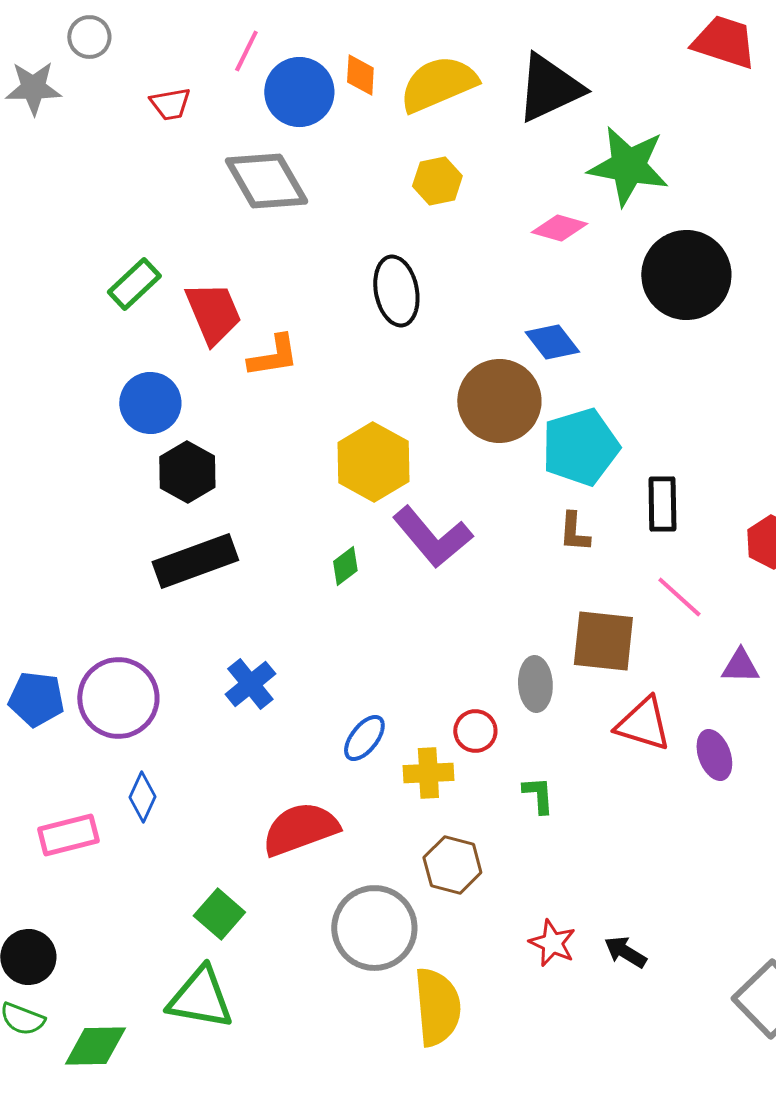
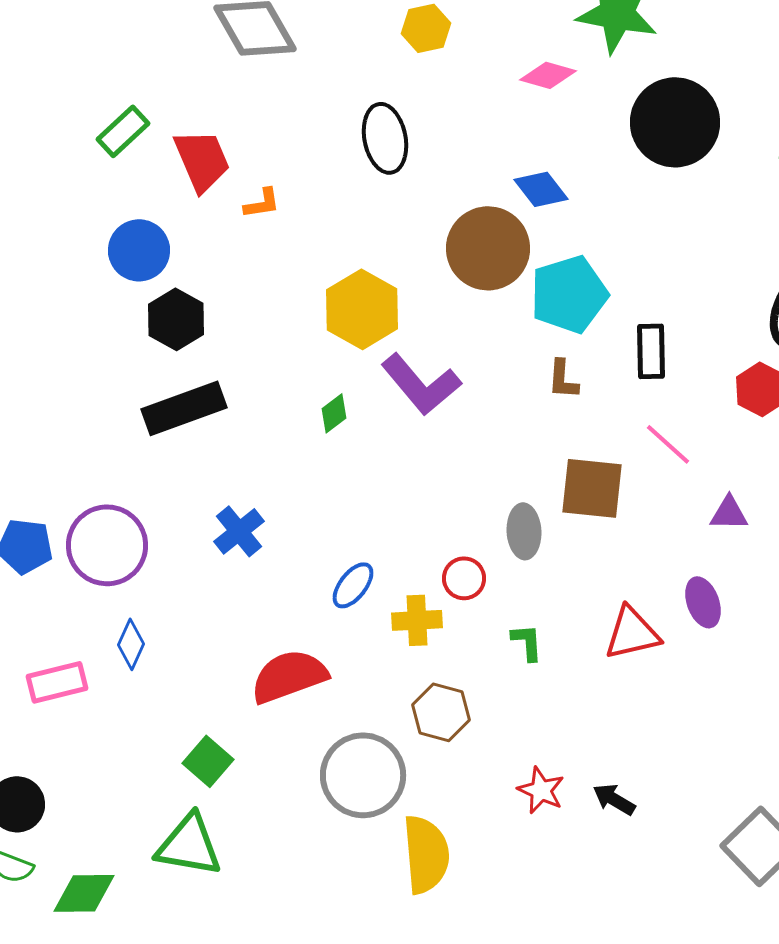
orange L-shape: (273, 356) -> (262, 203), size x0.7
red triangle: (643, 724) -> (632, 633), moved, turned -30

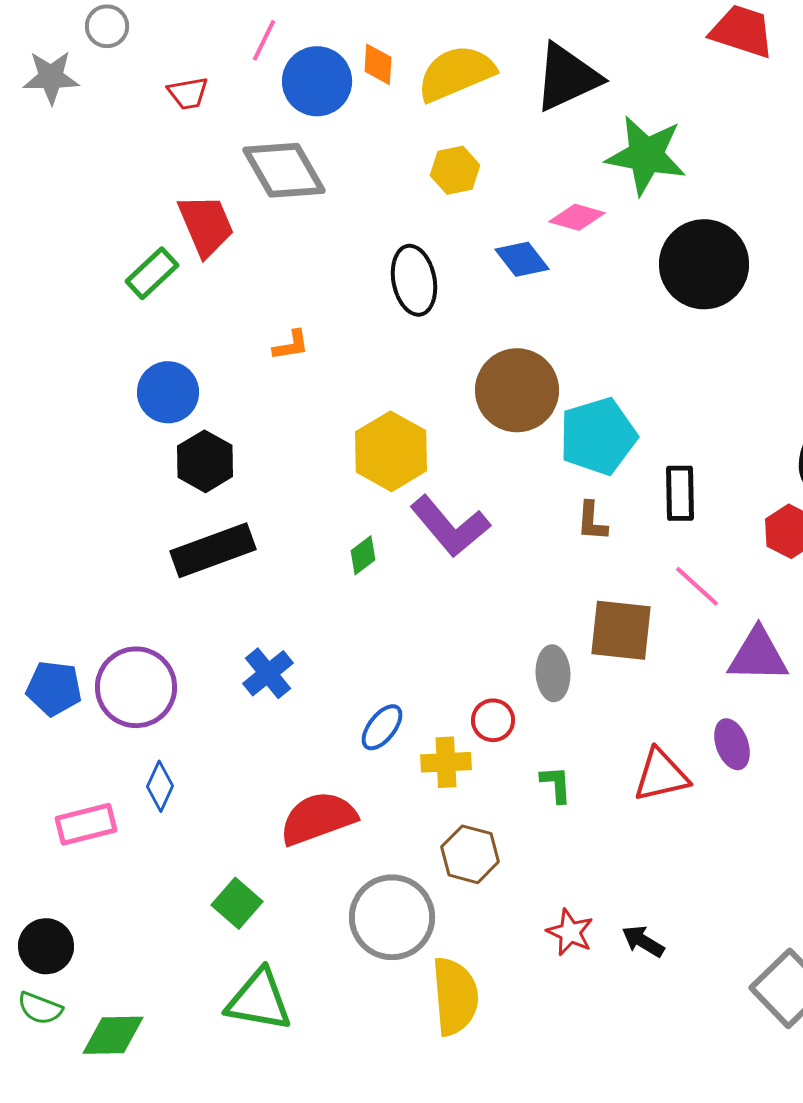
red trapezoid: (202, 160) -> (206, 225), moved
blue diamond: (541, 189) -> (522, 259), moved
purple triangle: (729, 513) -> (758, 655), size x1.6
green triangle: (189, 845) -> (259, 1000), moved

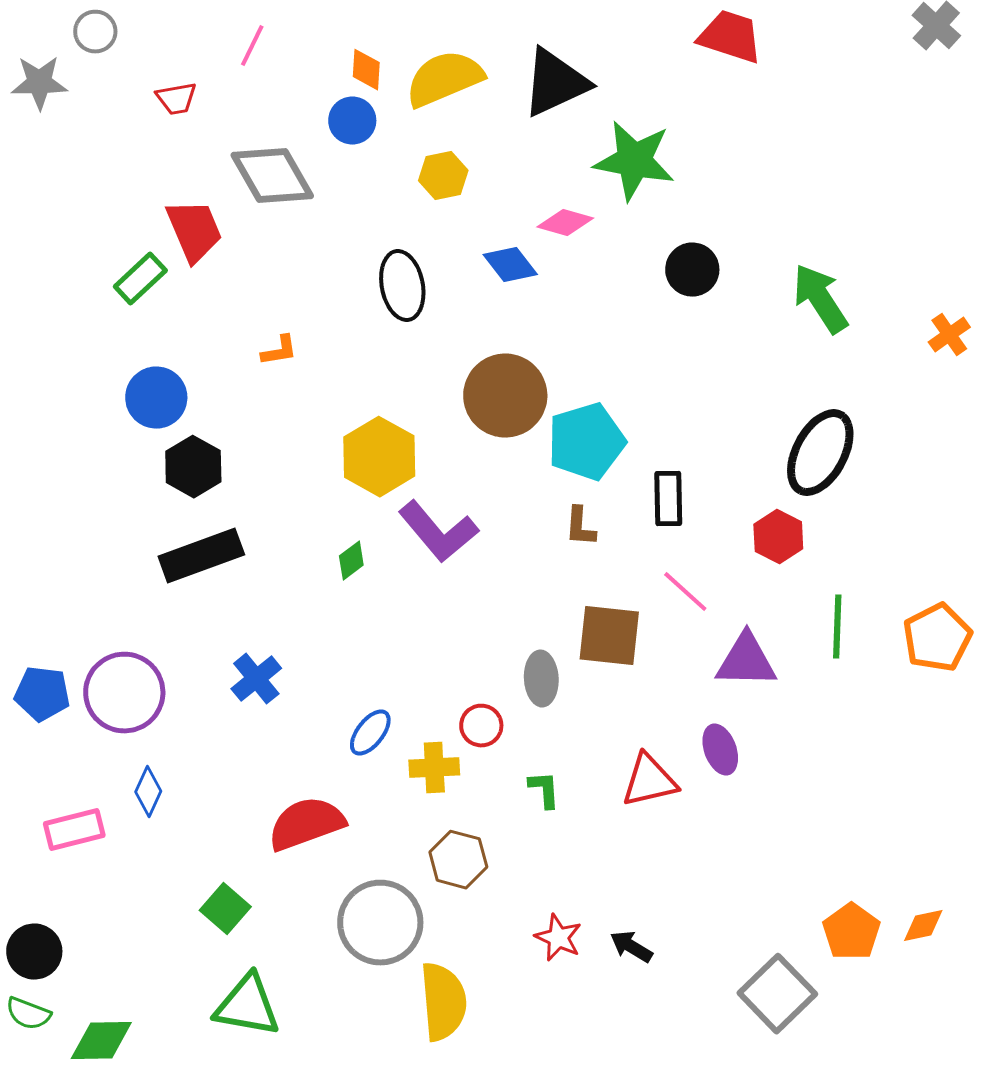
blue circle: (317, 81) -> (352, 121), moved, size x0.7
black circle: (704, 264) -> (692, 270), size x0.6

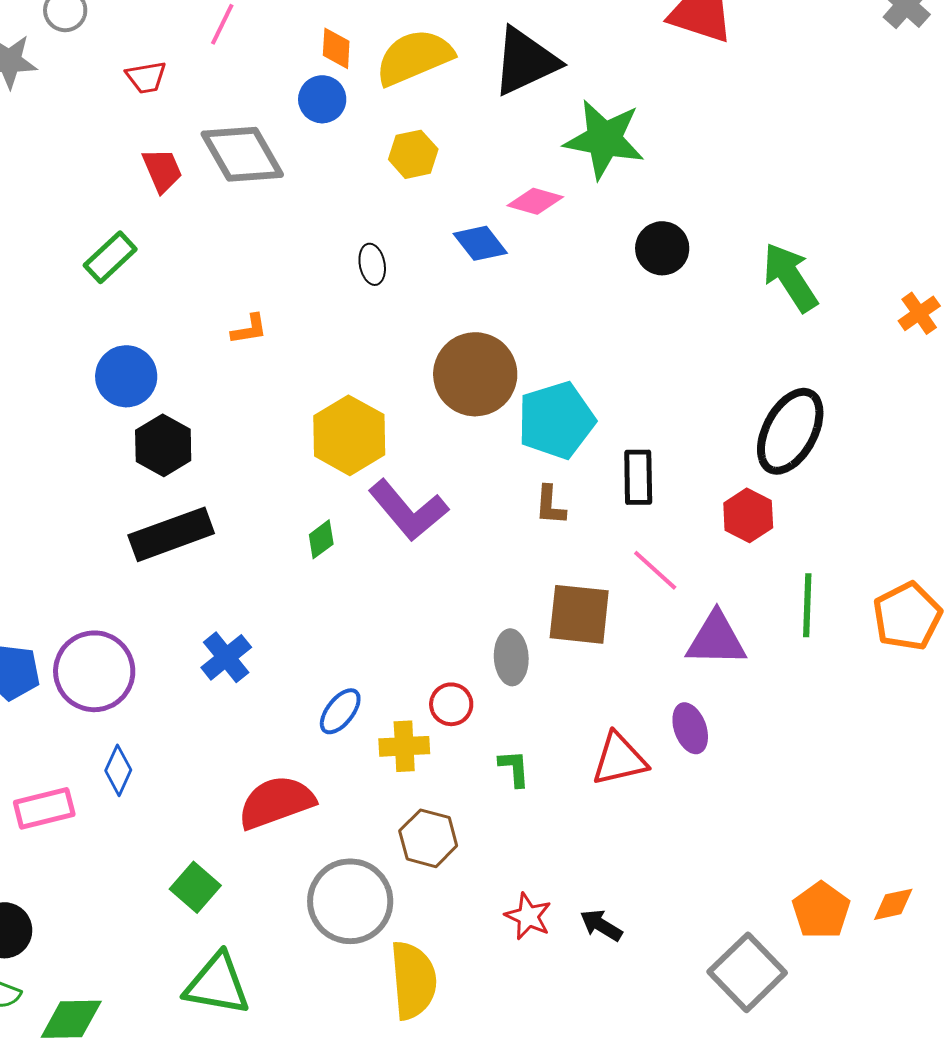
red trapezoid: (194, 231) -> (162, 170), moved, size x0.7
black ellipse: (402, 286) -> (372, 264), size x0.6

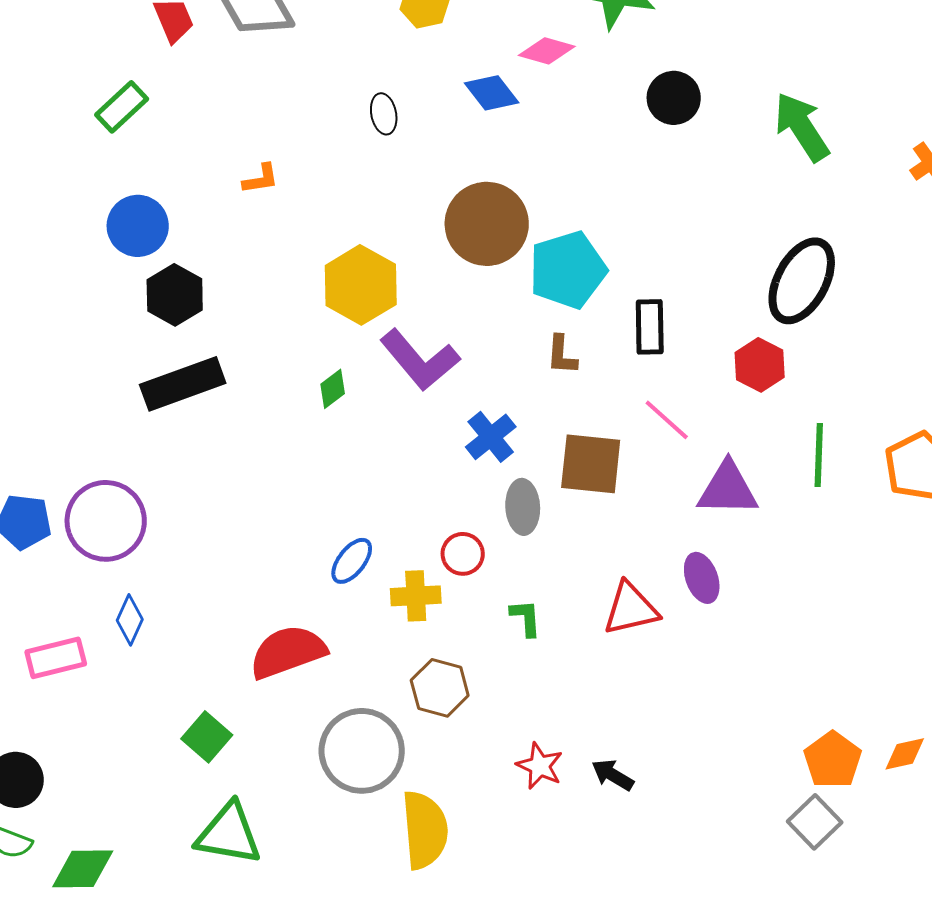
blue cross: (226, 657) -> (491, 437), moved
gray square: (747, 972) -> (815, 822), moved, size x0.7

